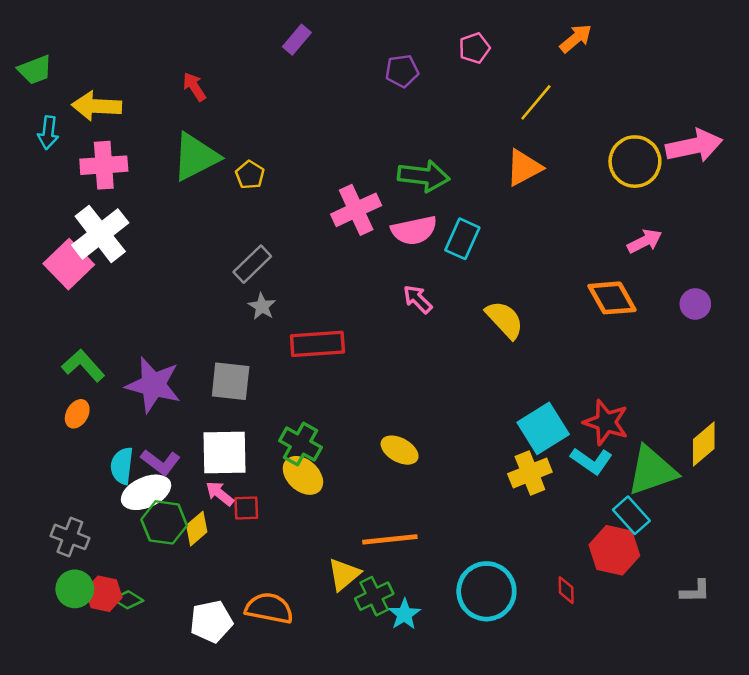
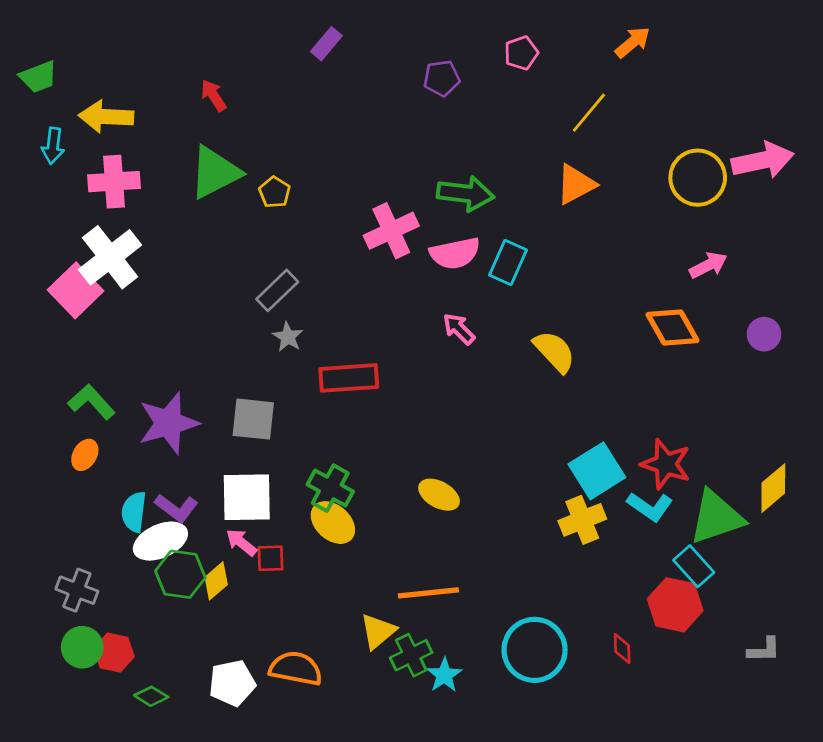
purple star: (153, 385) -> (168, 423), turned -30
green diamond: (128, 600) -> (151, 696), moved

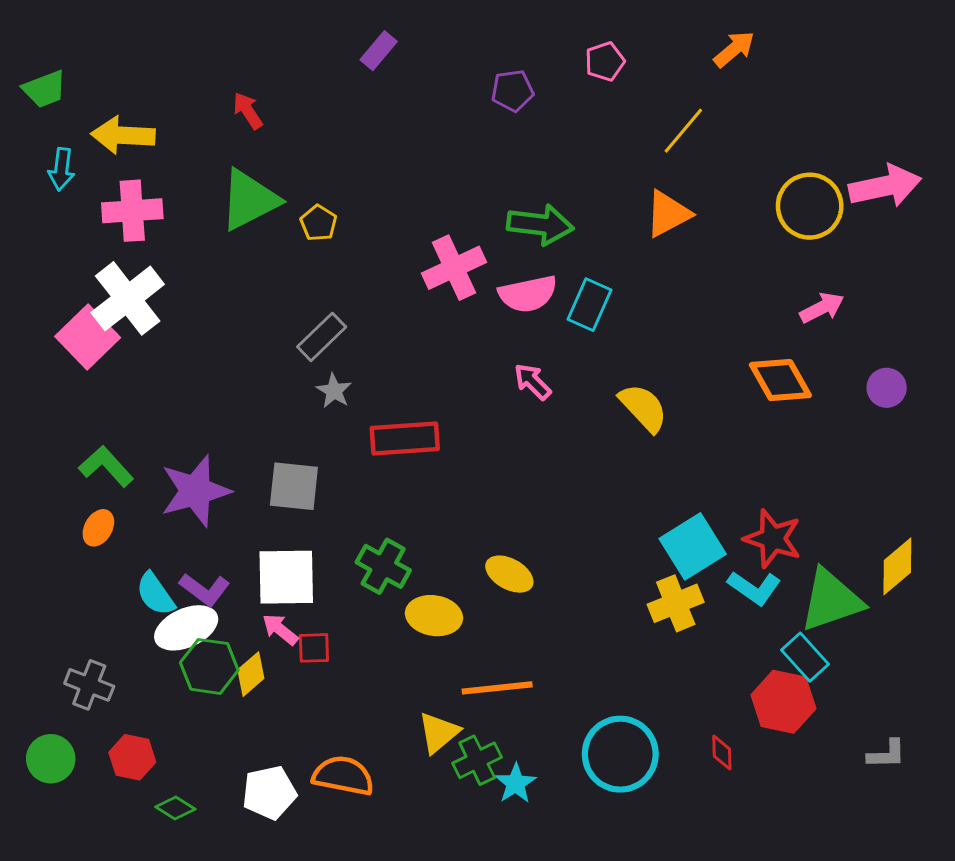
cyan semicircle: (134, 512) -> (155, 594), turned -42
yellow ellipse: (333, 523) -> (434, 616), moved, turned -33
green circle: (82, 647) -> (51, 759), moved

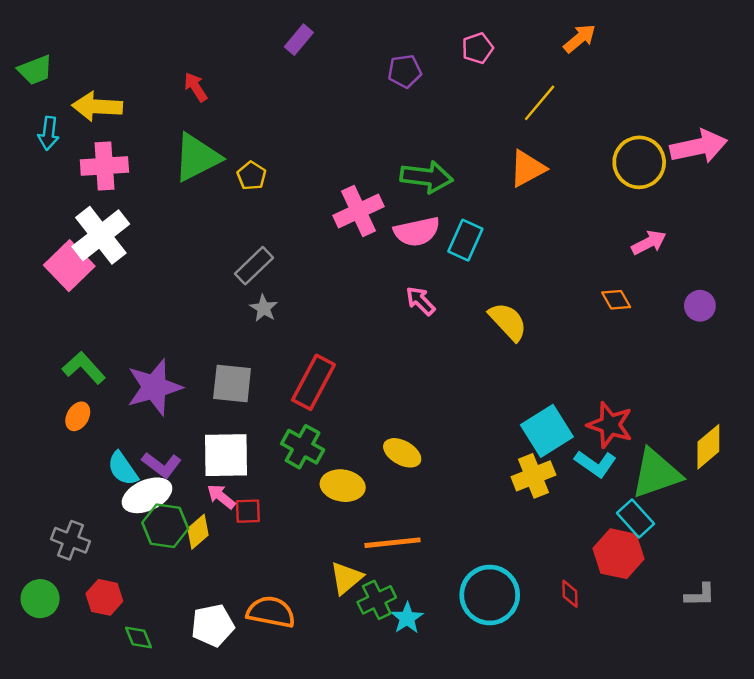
orange diamond: (780, 380) -> (616, 300), size x0.6
red rectangle: (405, 439) -> (313, 382), moved, turned -58
green diamond: (175, 808) -> (139, 638), turned 36

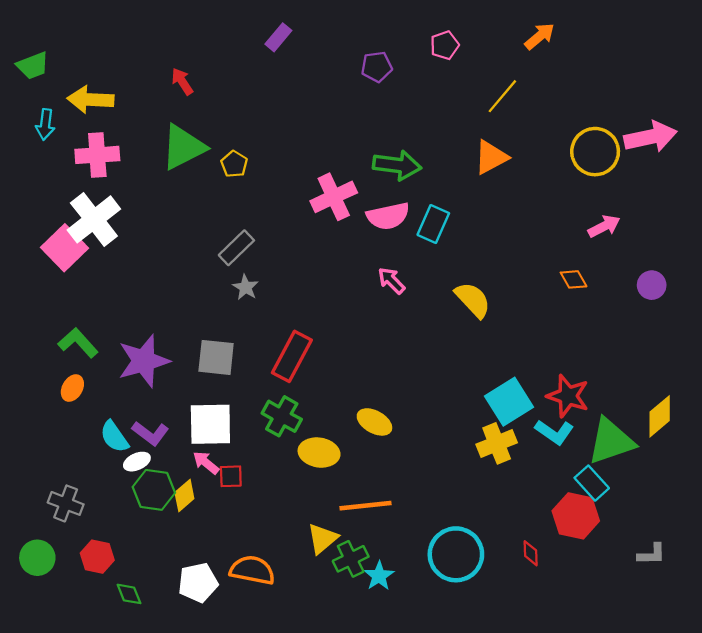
white ellipse: (147, 495) -> (137, 462), size x0.6

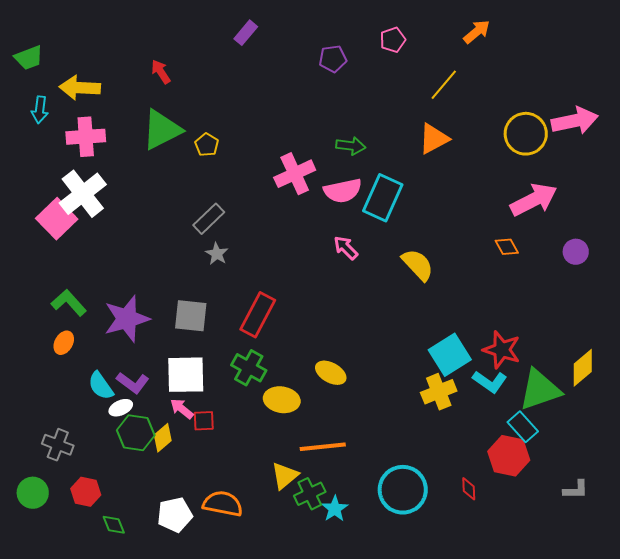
green arrow: (397, 165) -> (351, 146), size x0.7
cyan rectangle: (433, 224) -> (383, 198), size x1.4
pink arrow: (604, 226) -> (534, 200), size x1.6

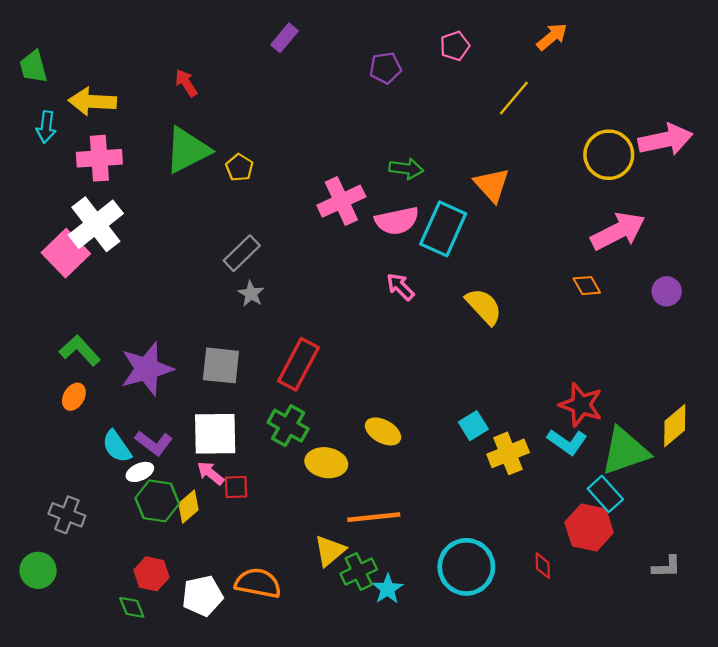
green trapezoid: (29, 58) -> (33, 67), turned 96
orange triangle: (434, 139) -> (492, 185), moved, turned -44
cyan square: (450, 355) -> (473, 426), moved, size x0.6
red hexagon: (86, 492) -> (151, 574), moved

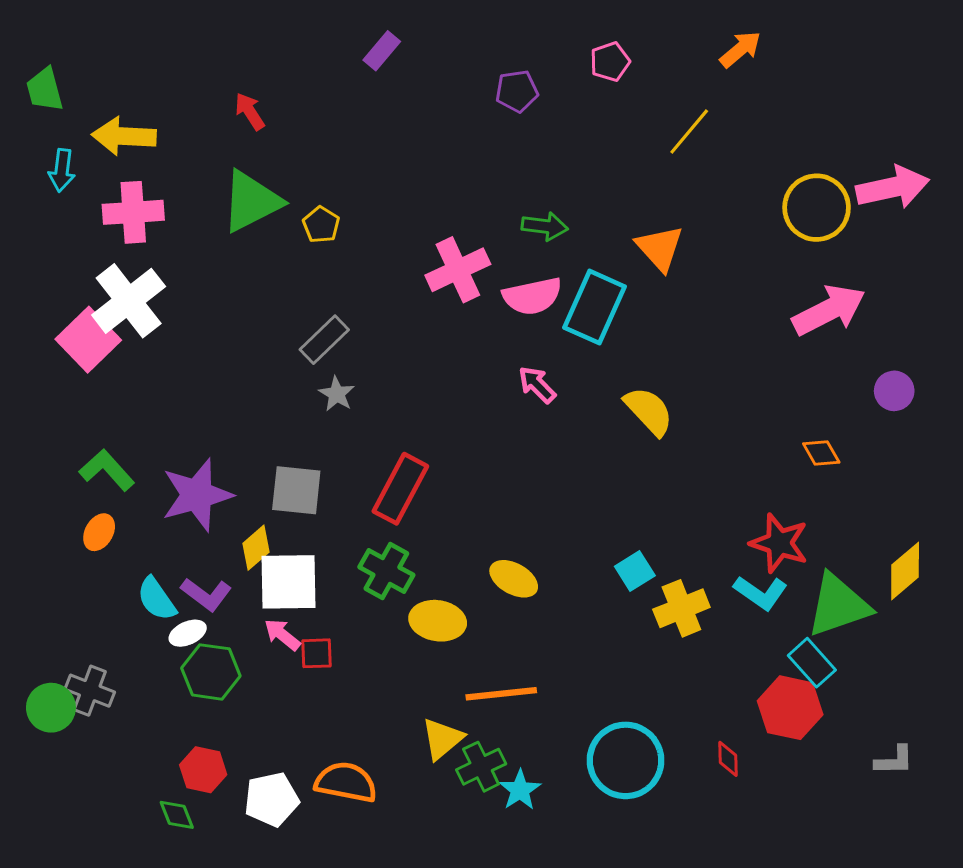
orange diamond: (587, 286) -> (821, 453), moved
yellow diamond: (189, 507) -> (256, 548), moved
green circle: (38, 570) -> (51, 708), moved

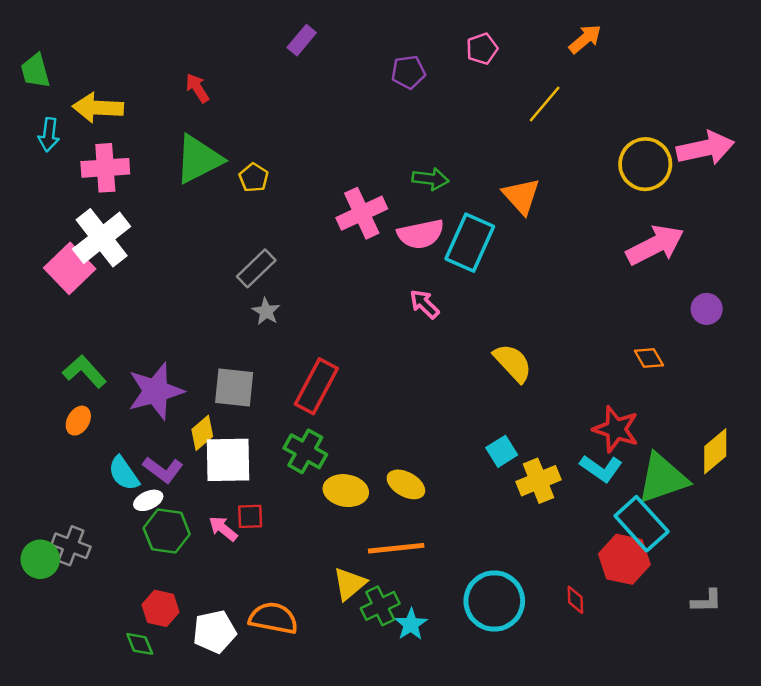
yellow semicircle: (649, 411) -> (513, 363), moved
yellow ellipse: (514, 579) -> (406, 484), moved
pink arrow: (282, 635) -> (223, 529), moved
cyan rectangle: (812, 663) -> (642, 524), size x1.4

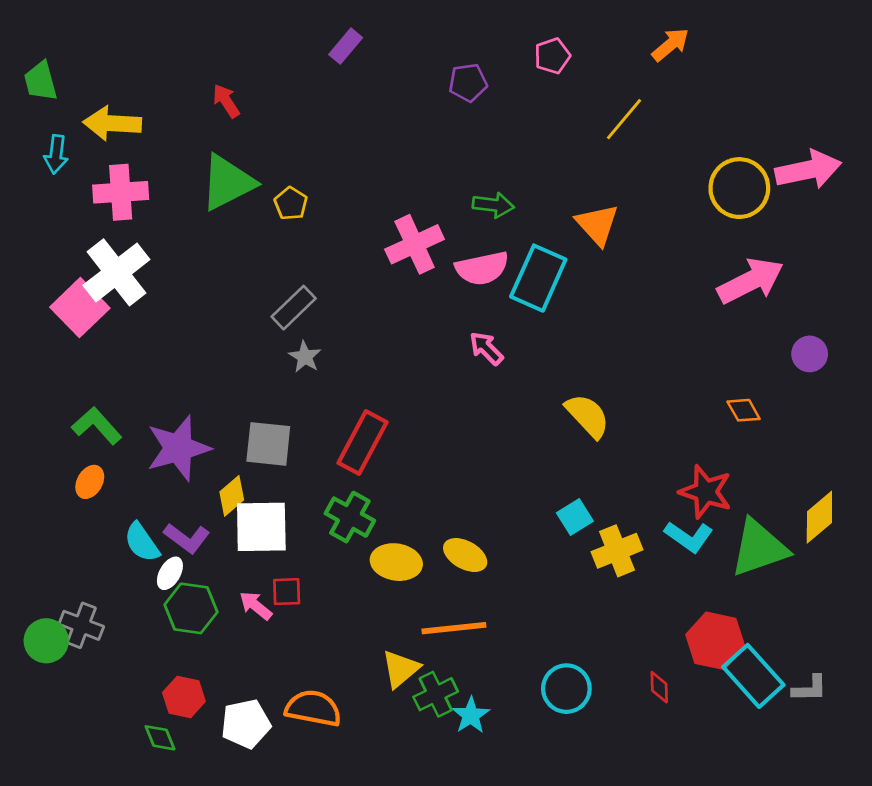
white ellipse: (148, 500) -> (170, 573), turned -36
cyan rectangle: (642, 524) -> (753, 676), moved
cyan circle: (494, 601) -> (566, 689), size x0.7

